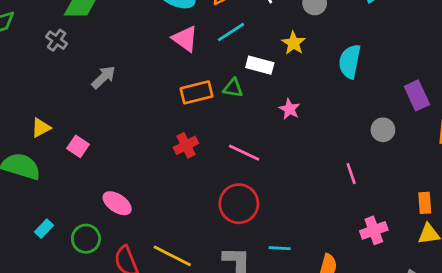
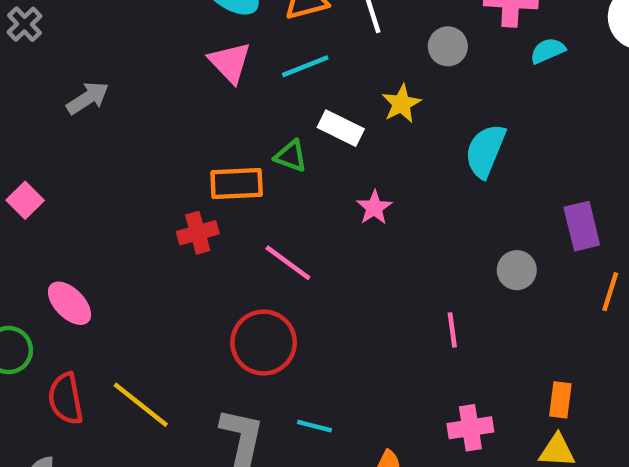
orange rectangle: (196, 92) -> (237, 183), moved

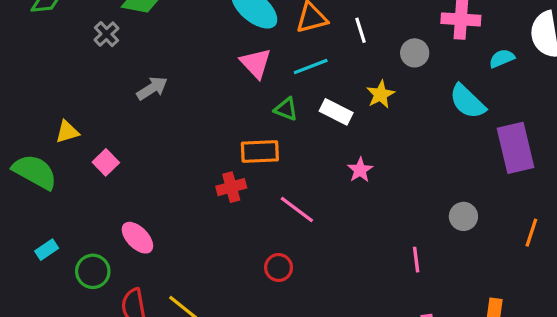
cyan semicircle: (548, 51) -> (502, 58), moved
cyan semicircle: (485, 151) -> (467, 101), moved, turned -69
green triangle: (291, 156) -> (286, 109), moved
purple rectangle: (582, 226) -> (516, 148), moved, size x1.4
red circle: (264, 343) -> (279, 268), size x0.6

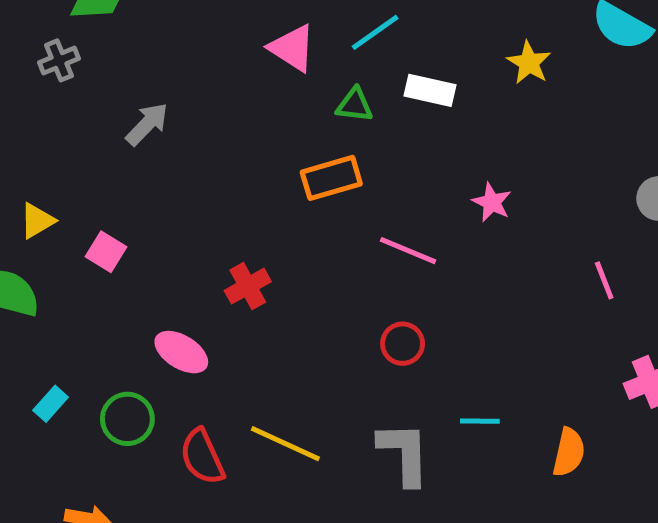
gray cross: (106, 34) -> (59, 60), turned 35
yellow star: (380, 94) -> (529, 63), moved
pink star: (360, 170) -> (492, 202), moved
red cross: (231, 187) -> (248, 286), moved

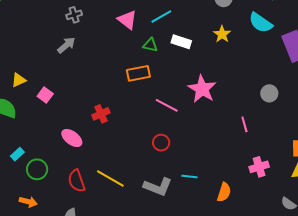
gray cross: (59, 60) -> (74, 15), moved
pink star: (492, 202) -> (202, 89), size x1.8
green circle: (127, 419) -> (37, 169), moved
gray L-shape: (404, 453) -> (158, 187), turned 108

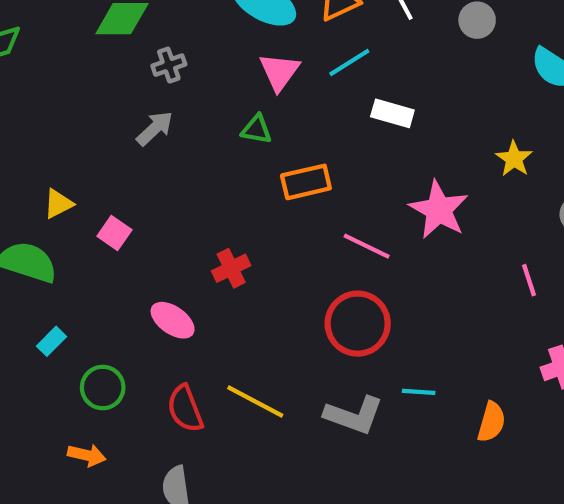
pink triangle: (127, 20) -> (279, 72), turned 30
yellow star: (222, 34) -> (514, 159), moved
green triangle: (150, 45) -> (257, 129), moved
red circle: (161, 143) -> (358, 324), size x1.8
cyan rectangle: (17, 154) -> (52, 341), moved

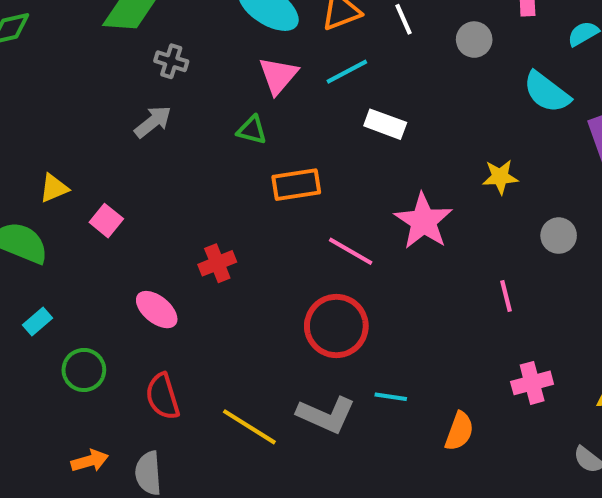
gray cross: (169, 65) -> (171, 61), turned 32
yellow star: (514, 159) -> (500, 177), turned 30
yellow line: (255, 401) -> (249, 427), moved
orange arrow: (87, 455) -> (90, 461), moved, turned -33

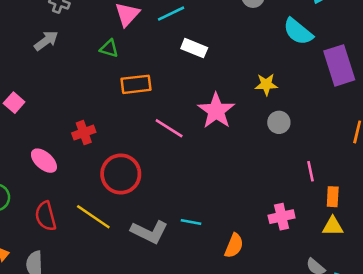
gray circle: (559, 236) -> (279, 122), moved
pink line: (506, 296) -> (310, 171), moved
red circle: (336, 326) -> (121, 174), moved
yellow line: (249, 427) -> (93, 217), moved

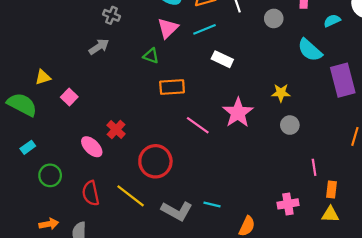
red cross: (84, 133) -> (116, 130), moved, turned -30

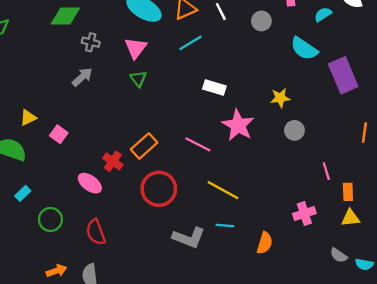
pink triangle: (168, 28) -> (136, 48), moved
green triangle: (151, 56) -> (138, 79), turned 42
white rectangle: (222, 59) -> (214, 87), moved
orange rectangle: (172, 87) -> (144, 146), moved, turned -30
yellow line: (131, 196) -> (223, 190), moved

